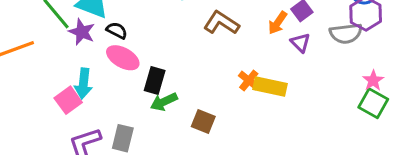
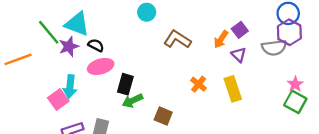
purple star: (82, 32) -> (69, 46), turned 30
pink ellipse: (123, 58) -> (101, 66), turned -45
yellow rectangle: (270, 87) -> (233, 89), moved, turned 60

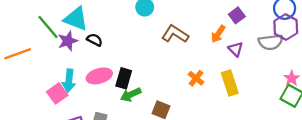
purple square: (240, 30) -> (237, 15), moved
pink ellipse: (101, 66) -> (99, 76), moved

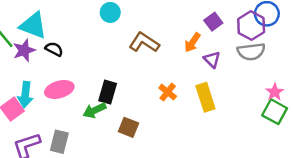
purple hexagon: (286, 27) -> (251, 26), moved
black rectangle: (124, 78) -> (108, 92), moved

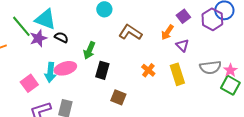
gray semicircle: (251, 52) -> (210, 67), moved
cyan arrow: (25, 95) -> (50, 72), moved
green arrow: (95, 110) -> (89, 50), moved, turned -42

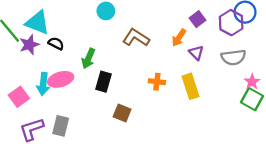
gray semicircle: (210, 67) -> (233, 57), moved
orange cross: (148, 70) -> (157, 82), turned -32

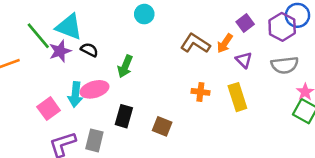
brown L-shape: (136, 38) -> (195, 43), moved
black rectangle: (104, 82) -> (124, 116), moved

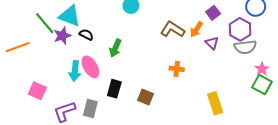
purple hexagon: (282, 27) -> (240, 29), moved
pink ellipse: (94, 89) -> (90, 67), turned 75
yellow rectangle: (237, 97) -> (215, 103), moved
pink square: (49, 109) -> (37, 91), moved, turned -30

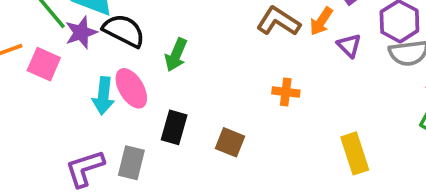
black semicircle: (86, 35) -> (124, 31), size x1.6
pink square: (37, 91) -> (44, 64), moved

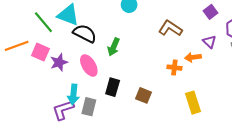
orange arrow: (321, 21) -> (193, 57), moved, turned 49
purple star: (81, 32) -> (59, 62), moved
cyan arrow: (103, 96) -> (73, 94), moved
yellow rectangle: (355, 153) -> (193, 103), moved

